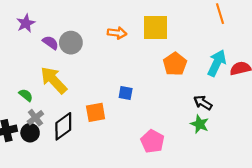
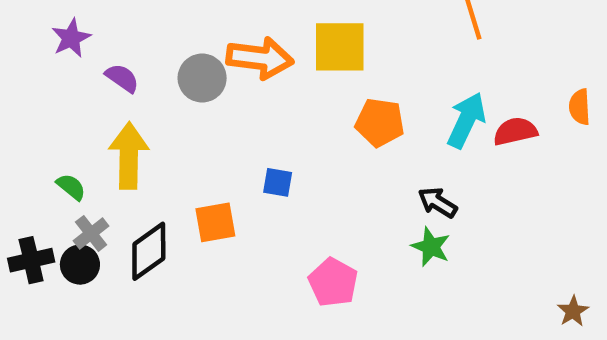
orange arrow: (117, 33) -> (260, 58), size x1.6
gray circle: (71, 43) -> (202, 78), moved
orange pentagon: (175, 64) -> (380, 122), turned -30
yellow arrow: (54, 80) -> (129, 156), turned 44

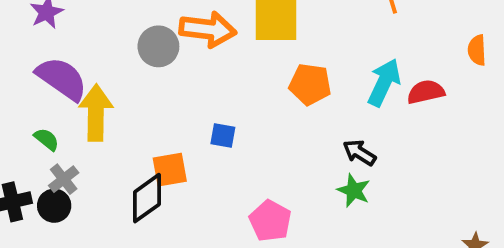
purple semicircle: (122, 78) -> (62, 79), moved, size x1.8
orange semicircle: (580, 107) -> (477, 50), moved
black diamond: (149, 251) -> (147, 198), moved

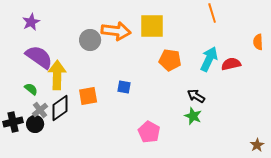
orange square: (170, 170) -> (88, 96), moved
black diamond: (147, 198) -> (60, 108), moved

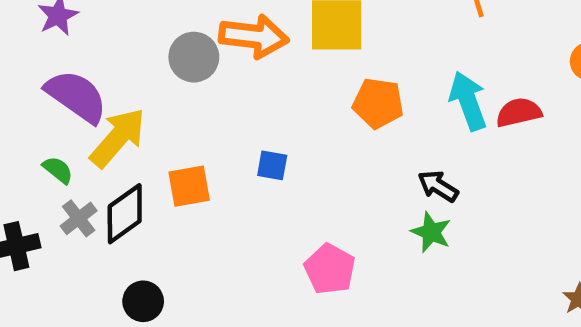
cyan arrow: (209, 59) -> (468, 101), turned -45
yellow arrow: (57, 75) -> (118, 138), turned 40
black circle: (35, 124) -> (143, 301), moved

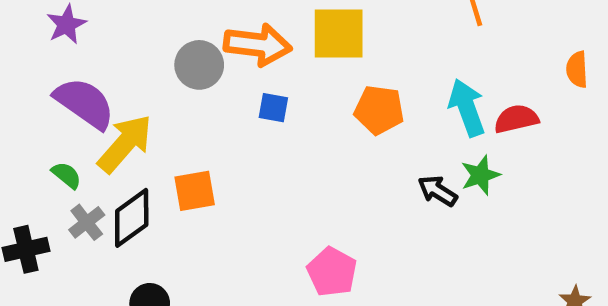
blue square: (272, 165) -> (273, 108), moved
green star: (431, 232) -> (480, 175), moved, turned 30

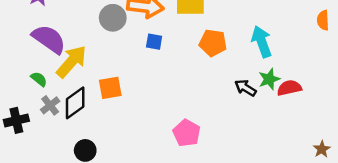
red semicircle: (516, 119) -> (289, 88), moved

